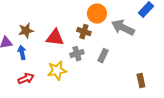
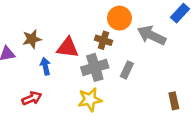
blue arrow: (22, 53) -> (45, 66), moved
gray cross: (77, 54) -> (95, 67), size x1.5
yellow star: (57, 71) -> (90, 100), moved

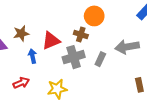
gray arrow: (152, 35) -> (127, 47), moved, turned -35
red triangle: (68, 48) -> (51, 41), turned -30
yellow star: (90, 100) -> (57, 89), moved

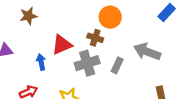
brown star: (21, 33) -> (28, 16), moved
gray arrow: (127, 47) -> (147, 52), turned 30

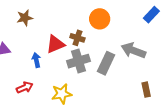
brown cross: (95, 38) -> (77, 38), moved
gray rectangle: (117, 65) -> (106, 63), size x1.5

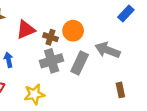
orange circle: (100, 19) -> (73, 31), moved
red triangle: (55, 44) -> (26, 30), moved

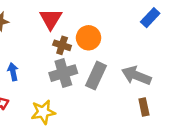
red triangle: (26, 30) -> (51, 19), moved, turned -36
gray arrow: (108, 50) -> (136, 76), moved

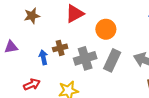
red triangle: (51, 19) -> (75, 14), turned 30
brown cross: (62, 45) -> (60, 48), moved, turned -32

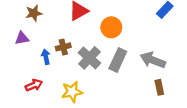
purple triangle: (11, 47) -> (22, 38), moved
gray cross: (85, 58) -> (89, 58), turned -30

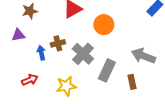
gray rectangle: (118, 60) -> (107, 70), moved
brown rectangle: (159, 87) -> (132, 82), moved

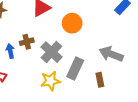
yellow star: (66, 86) -> (50, 81), moved

